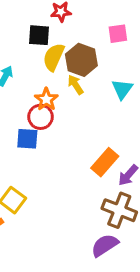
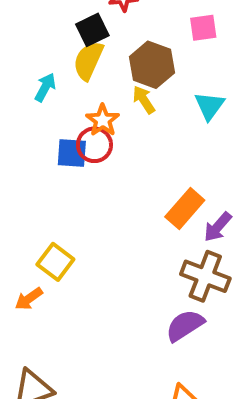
black square: (39, 35) -> (92, 30), turned -30
yellow semicircle: (54, 57) -> (88, 61), moved
blue square: (27, 139) -> (72, 153), moved

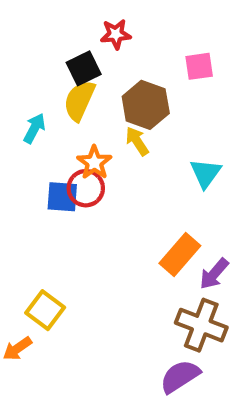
cyan triangle: (209, 106) -> (206, 173), moved

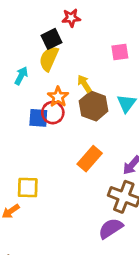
pink square: (199, 66) -> (120, 52), moved
brown hexagon: (146, 105) -> (94, 106), moved
orange rectangle: (180, 255) -> (90, 159), moved
yellow square: (45, 310) -> (28, 188), turned -35

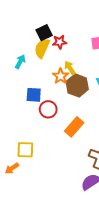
red star: (71, 18) -> (60, 42), moved
orange star: (58, 97) -> (61, 76), moved
red circle: (53, 113) -> (48, 109), moved

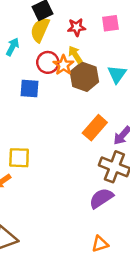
red star: (60, 42) -> (77, 27), moved
red circle: (48, 109) -> (48, 62), moved
orange rectangle: (74, 127) -> (95, 128), moved

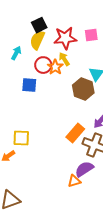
red star: (77, 27) -> (65, 38), size x1.6
brown hexagon: (84, 77) -> (83, 89), moved
orange rectangle: (95, 128) -> (75, 133), moved
orange triangle: (100, 244) -> (74, 181), moved

